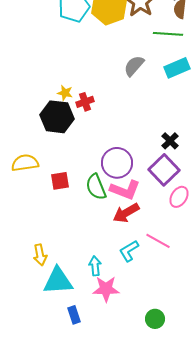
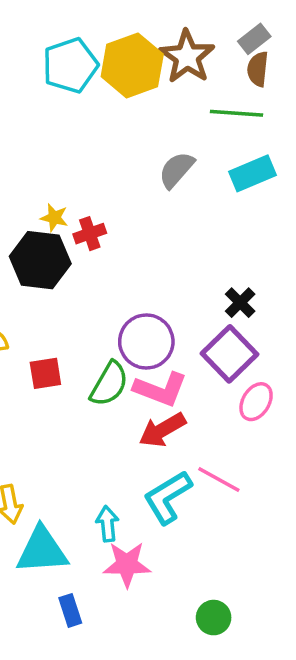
green semicircle: (96, 187) -> (109, 384), turned -128
cyan L-shape: (129, 251) -> (168, 497), size x1.4

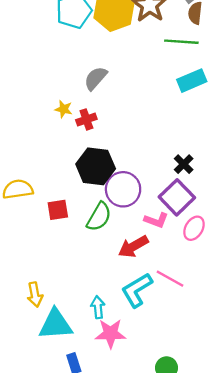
gray semicircle: (176, 170) -> (96, 78), moved
black hexagon: (40, 260) -> (96, 166), moved
pink L-shape: (160, 389) -> (156, 220), moved, size x0.7

